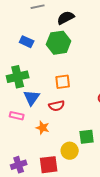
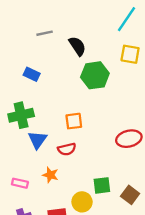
black semicircle: (66, 18) -> (77, 46), turned 84
green hexagon: (59, 43) -> (95, 75), moved
pink rectangle: (17, 116) -> (20, 183), moved

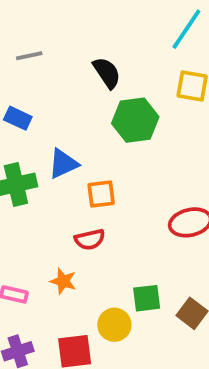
gray line: (45, 33) -> (29, 56), moved
blue rectangle: (32, 74) -> (18, 118), moved
blue triangle: (37, 140) -> (63, 164), moved, turned 30

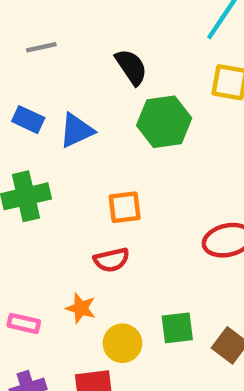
blue triangle: (63, 164) -> (76, 131), moved
yellow circle: (114, 325) -> (122, 343), moved

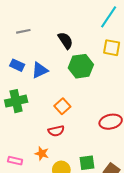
orange square: (125, 207) -> (62, 106), turned -35

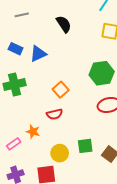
green hexagon: (81, 66) -> (102, 73), moved
orange star: (42, 154) -> (33, 132), moved
pink rectangle: (15, 161) -> (14, 144), turned -48

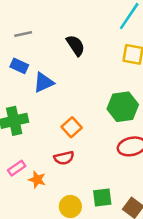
blue rectangle: (16, 49) -> (19, 66), moved
pink rectangle: (14, 144) -> (17, 168), moved

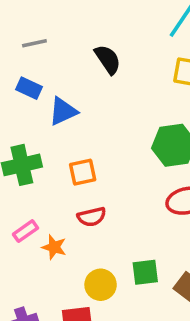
orange square: (72, 127) -> (83, 172), moved, turned 30

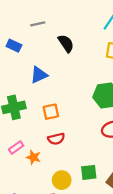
gray line: (34, 43) -> (38, 24), moved
blue rectangle: (29, 88) -> (14, 46), moved

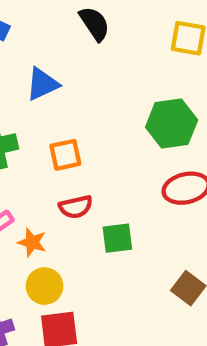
green square: (89, 172) -> (117, 238), moved
yellow circle: (62, 180) -> (45, 286), moved

